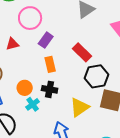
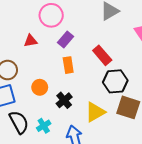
black cross: (50, 89) -> (64, 100), moved, turned 35
cyan cross: (33, 104) -> (44, 126), moved

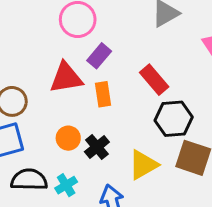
red triangle: (31, 41) -> (66, 78), moved, size x1.6
orange circle: (40, 87) -> (68, 138), moved
black semicircle: (19, 122) -> (29, 180), turned -60

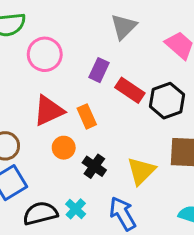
purple rectangle: (99, 56) -> (99, 70), moved
black hexagon: (174, 119) -> (167, 101), moved
orange circle: (68, 138) -> (64, 148), moved

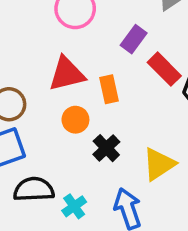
cyan cross: (76, 209) -> (74, 206), moved

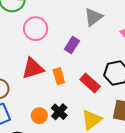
red rectangle: (164, 69) -> (90, 83), moved
orange circle: (75, 120) -> (39, 116), moved

